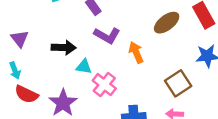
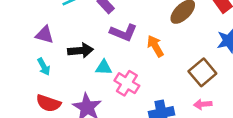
purple triangle: (20, 39) -> (45, 35), moved, turned -30
cyan arrow: (15, 71) -> (44, 67), moved

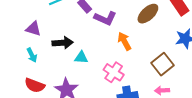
purple L-shape: (123, 33) -> (105, 18), moved
pink cross: (127, 83) -> (114, 72), moved

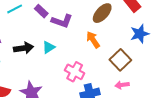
orange arrow: (124, 41) -> (93, 40), moved
cyan triangle: (81, 57) -> (49, 47), moved, turned -32

